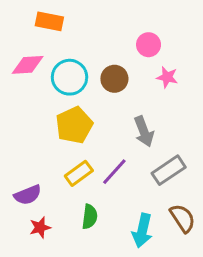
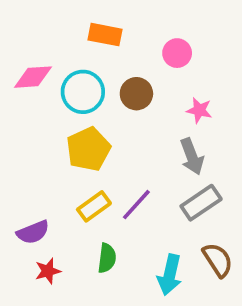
orange rectangle: (49, 21) -> (105, 35), moved
pink star: (167, 77) -> (199, 110), moved
gray arrow: (144, 131) -> (192, 156), moved

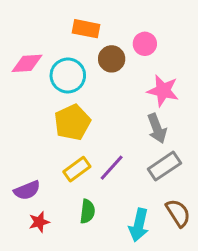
brown circle: (136, 94) -> (112, 59), moved
pink star: (199, 110) -> (163, 91), size x1.5

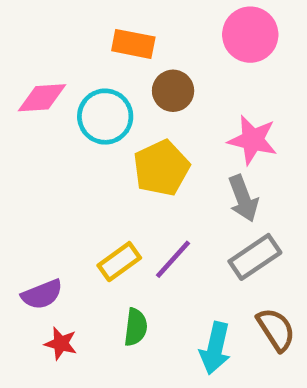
pink circle: (145, 44) -> (250, 35), moved, size x1.5
yellow pentagon: (72, 122) -> (161, 168), moved
red star: (39, 222) -> (61, 344), turned 30

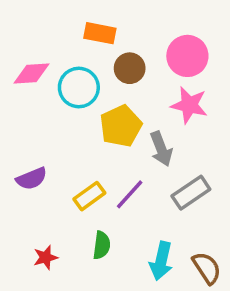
pink circle: (250, 35) -> (187, 56), moved
gray arrow: (243, 198) -> (161, 149), moved
purple semicircle: (42, 294) -> (32, 179), moved
brown semicircle: (276, 329) -> (207, 268), moved
red star: (61, 344) -> (46, 257), turned -30

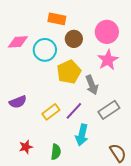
pink star: (189, 105) -> (108, 60), turned 30
green semicircle: (102, 245) -> (56, 152), moved
cyan arrow: (161, 261) -> (82, 135), moved

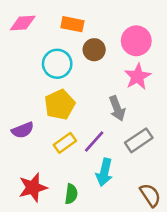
pink diamond: (18, 42) -> (23, 23), moved
yellow pentagon: (69, 72) -> (60, 105), moved
red star: (26, 147) -> (33, 188), size x1.6

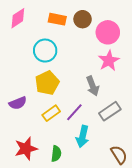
pink diamond: (23, 23) -> (18, 18), turned -30
brown circle: (94, 50) -> (83, 19), moved

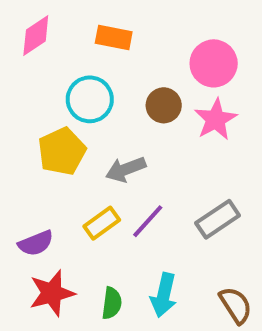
brown circle: (83, 19) -> (164, 105), moved
yellow pentagon: (47, 83) -> (62, 151), moved
gray arrow: (93, 86) -> (126, 169), moved, turned 90
purple semicircle: (18, 103) -> (36, 243), moved
cyan arrow: (83, 136) -> (164, 295), moved

